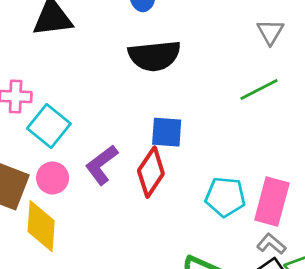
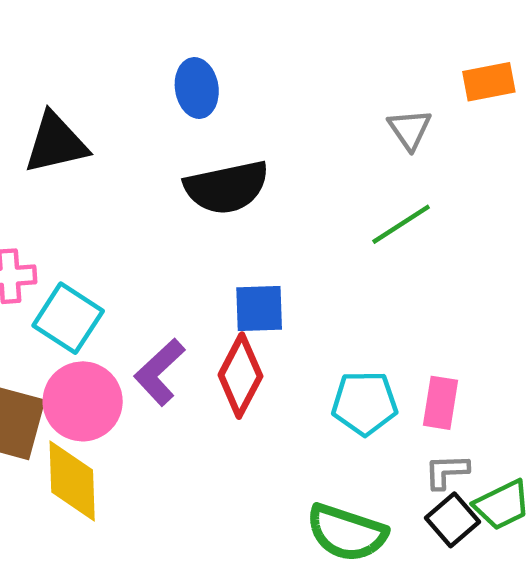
pink circle: (53, 178) -> (83, 401), size x1.5
pink rectangle: (272, 201) -> (441, 403), size x0.7
gray L-shape: (271, 244) -> (447, 471), turned -36

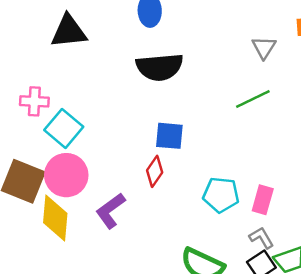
purple L-shape: (160, 372) -> (110, 211), moved
red diamond: (240, 376) -> (155, 171), size x0.7
gray L-shape: (447, 471) -> (261, 238), turned 55

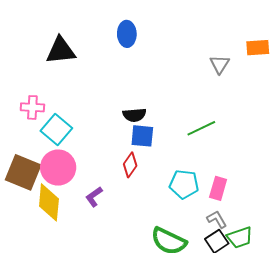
black semicircle: (160, 67) -> (134, 115), moved, size x0.6
green line: (253, 99) -> (201, 128), moved
purple L-shape: (110, 211) -> (94, 197), size x0.7

